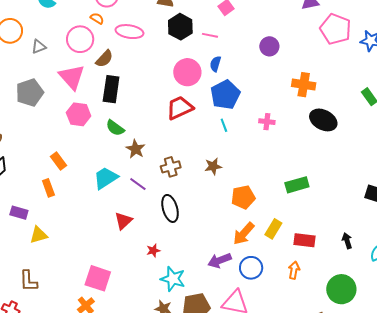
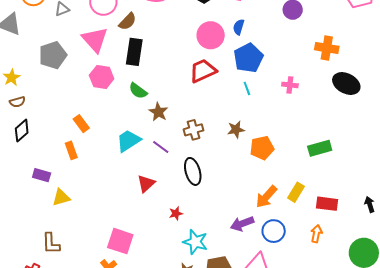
orange pentagon: (243, 197) -> (262, 148), moved

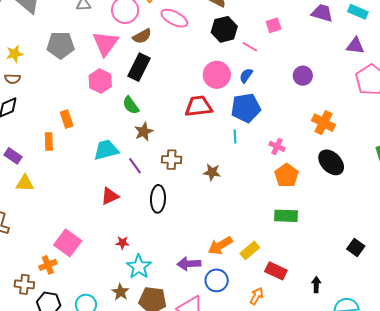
orange pentagon: (262, 148) -> (286, 175), moved, turned 30
red star: (176, 213) -> (122, 243), moved

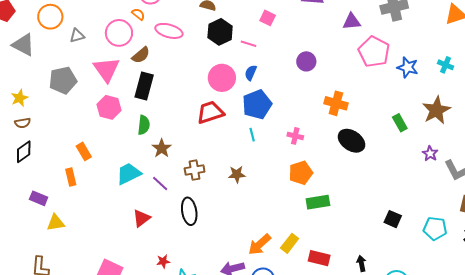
pink square: (274, 25) -> (268, 18), turned -35
green semicircle: (131, 105) -> (144, 125), turned -126
orange pentagon: (286, 175) -> (301, 173), moved, turned 30

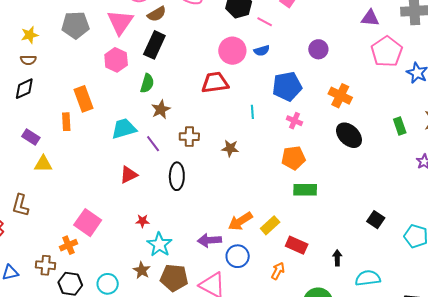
blue semicircle: (251, 73) -> (262, 51), turned -140
blue pentagon: (257, 104) -> (287, 86), moved
orange rectangle: (84, 151) -> (83, 99), size x1.4

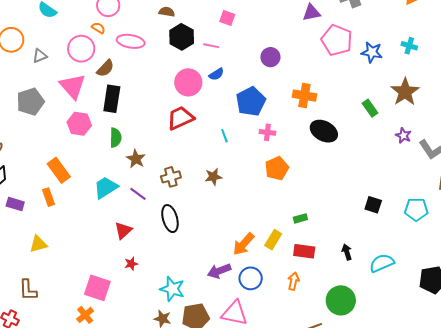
purple rectangle: (31, 137) -> (15, 204), moved
green rectangle: (305, 190) -> (300, 218), moved, size x0.6
red star: (142, 221) -> (131, 264), moved

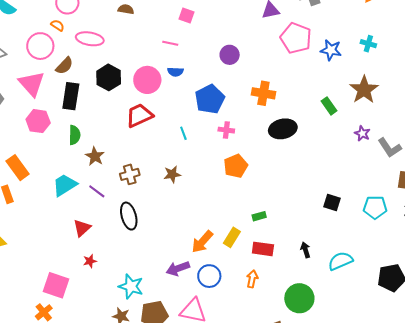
black hexagon: (182, 37) -> (109, 77), moved
blue semicircle: (216, 74) -> (175, 72), turned 35
black ellipse: (324, 131) -> (283, 129), turned -40

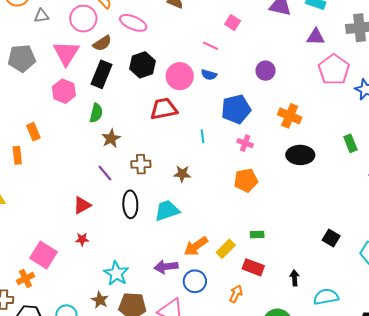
orange rectangle: (18, 168) -> (33, 132), size x0.7
cyan trapezoid: (65, 185) -> (167, 211), moved

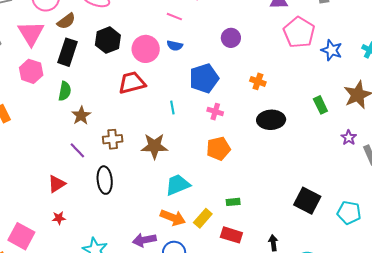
orange cross: (290, 116) -> (258, 81), size x0.7
brown star: (182, 174) -> (154, 146), size x1.5
cyan trapezoid: (167, 211) -> (178, 185), moved
black square: (331, 238) -> (307, 201), size x1.5
orange arrow: (196, 246) -> (173, 218), turned -120

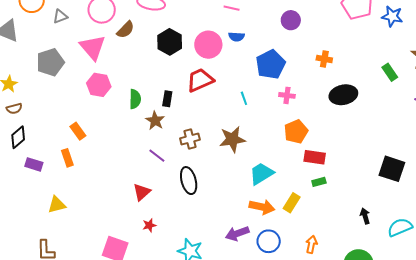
black rectangle: (68, 52) -> (167, 99), moved, size x0.6
red rectangle: (231, 235) -> (315, 157), moved

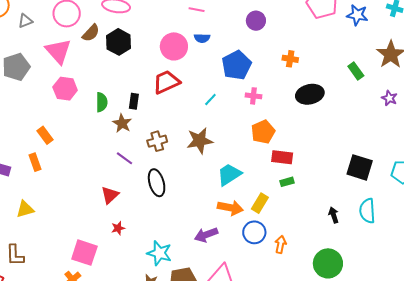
black hexagon: (170, 42) -> (119, 42), moved
cyan line: (244, 98) -> (210, 100), turned 64
cyan semicircle: (400, 227) -> (367, 211), moved, turned -70
blue circle: (269, 241) -> (254, 232), moved

